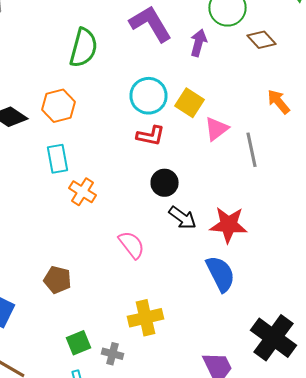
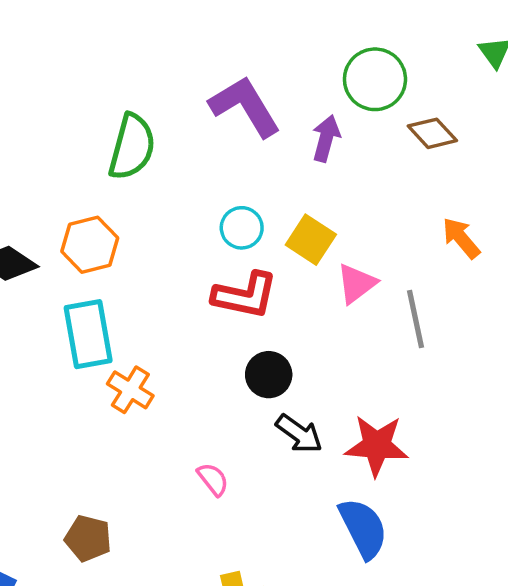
cyan circle: (148, 96) -> (242, 228), size x0.7
red L-shape: (150, 136) -> (245, 295), size x1.4
cyan rectangle: (58, 159) -> (88, 334), size x1.4
pink semicircle: (132, 245) -> (213, 479), size x0.7

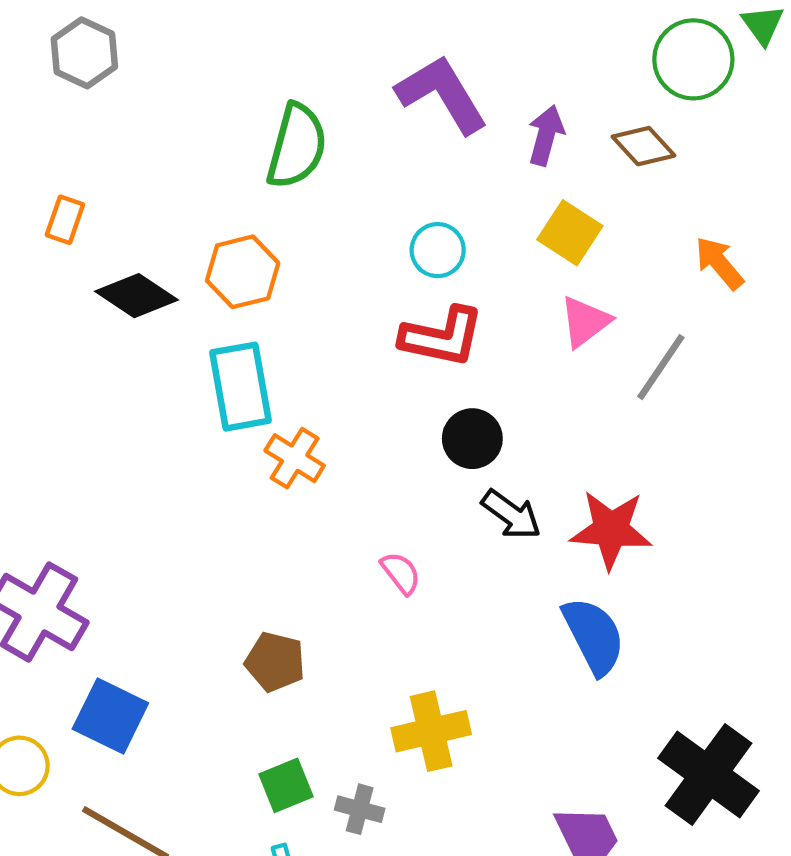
green circle: (375, 79) -> (693, 59), moved
brown diamond: (432, 133) -> (644, 146), moved
yellow square: (311, 240) -> (570, 233), moved
gray line: (415, 319) -> (661, 367), turned 46
brown pentagon: (88, 538) -> (275, 662), moved

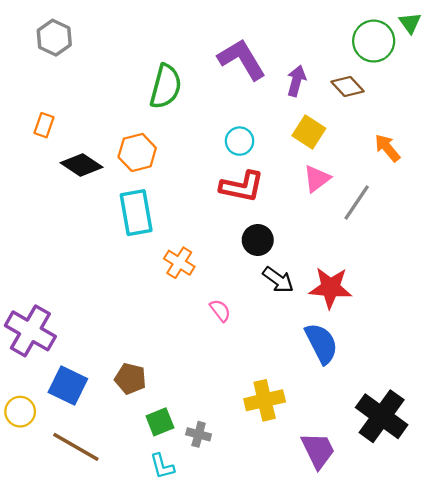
orange cross: (295, 458) -> (179, 263), moved
brown pentagon: (275, 662) -> (130, 379), moved
yellow cross: (431, 731) -> (265, 400), moved

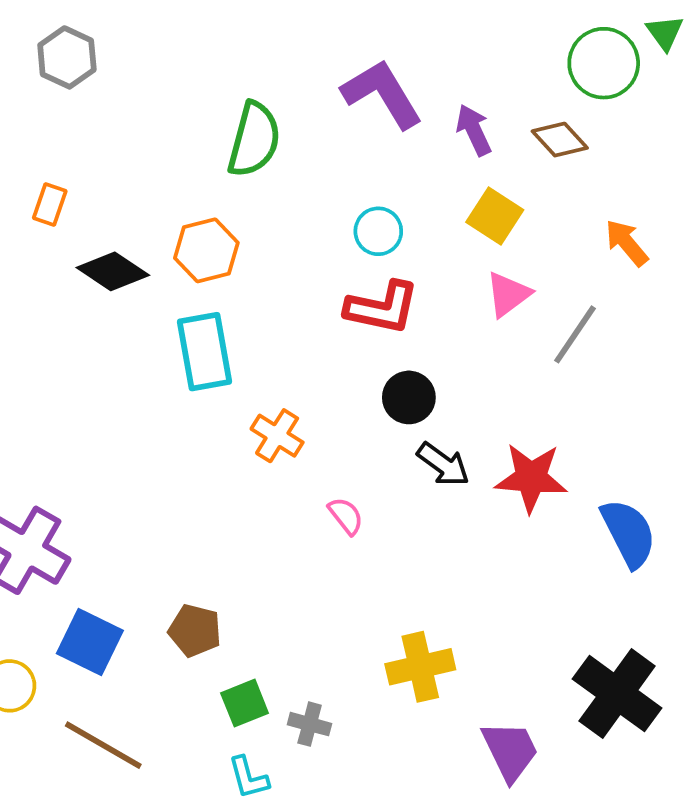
purple arrow: (296, 81) -> (474, 130), turned -40
blue semicircle: (321, 343) -> (629, 533), moved

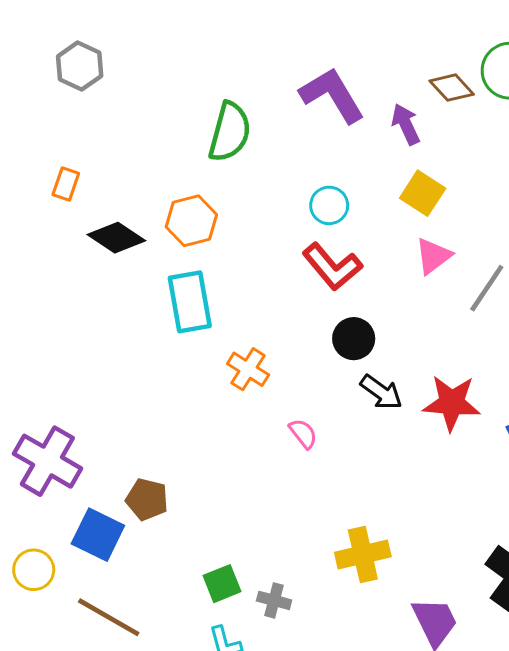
brown diamond: (560, 140) -> (452, 88), moved
red L-shape: (382, 308) -> (332, 267), turned 38
brown pentagon: (195, 630) -> (147, 499), moved

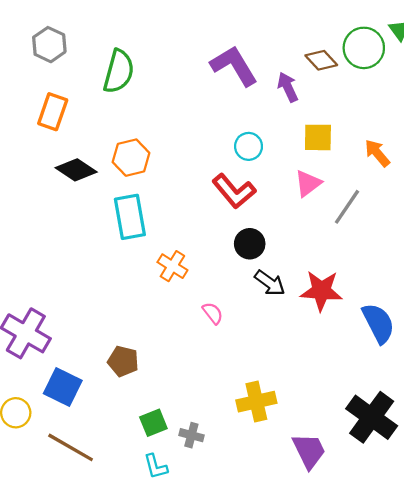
green semicircle: (230, 132) -> (119, 71), moved
orange rectangle: (66, 184) -> (53, 112), moved, size x1.5
yellow square: (423, 193) -> (318, 137), moved, turned -32
cyan circle: (329, 205) -> (249, 146), moved
brown pentagon: (147, 499) -> (123, 361), moved

